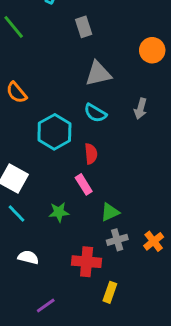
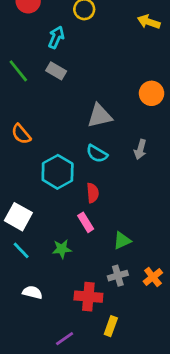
gray rectangle: (84, 27) -> (56, 71), moved, turned -42
green triangle: (110, 212) -> (122, 241), moved
purple line: (46, 305) -> (65, 339), moved

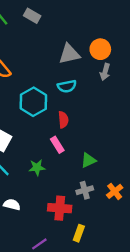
orange circle: (152, 93) -> (100, 49), moved
gray arrow: (140, 149) -> (105, 72), moved
cyan semicircle: (97, 154) -> (67, 86), turned -42

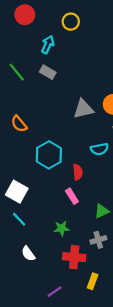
cyan semicircle: (67, 86) -> (99, 149), moved
green star: (37, 167) -> (62, 228), moved
white semicircle: (12, 205) -> (28, 254), turned -140

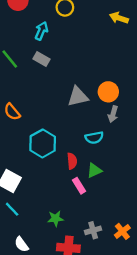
pink rectangle: (72, 196) -> (79, 186), moved
green triangle: (102, 211) -> (94, 170), moved

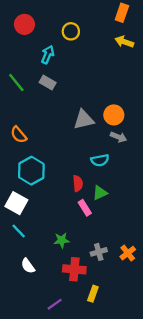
gray arrow: (113, 114) -> (118, 137), turned -84
cyan hexagon: (43, 143) -> (31, 171), moved

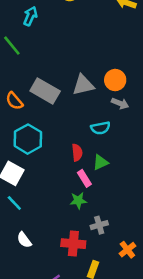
cyan arrow: (48, 55) -> (30, 16), moved
gray rectangle: (48, 82) -> (45, 91), moved, size x1.6
green star: (62, 240) -> (78, 201), moved
orange cross: (128, 253) -> (127, 250), moved

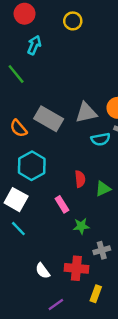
cyan semicircle: (100, 128) -> (101, 139), moved
pink rectangle: (84, 178) -> (62, 204), moved
white semicircle: (24, 240) -> (43, 271), moved

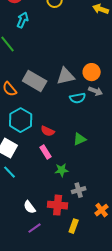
red semicircle: (80, 179) -> (48, 131), moved, turned 120
purple line: (56, 305) -> (35, 228), moved

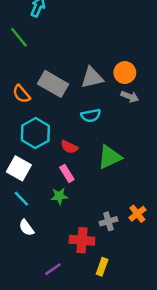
cyan semicircle: (78, 98) -> (91, 115), moved
green triangle: (80, 139) -> (110, 157), size x1.5
green star: (62, 170) -> (59, 196), moved
white semicircle: (30, 207) -> (26, 228), moved
orange cross: (102, 210) -> (137, 214), moved

